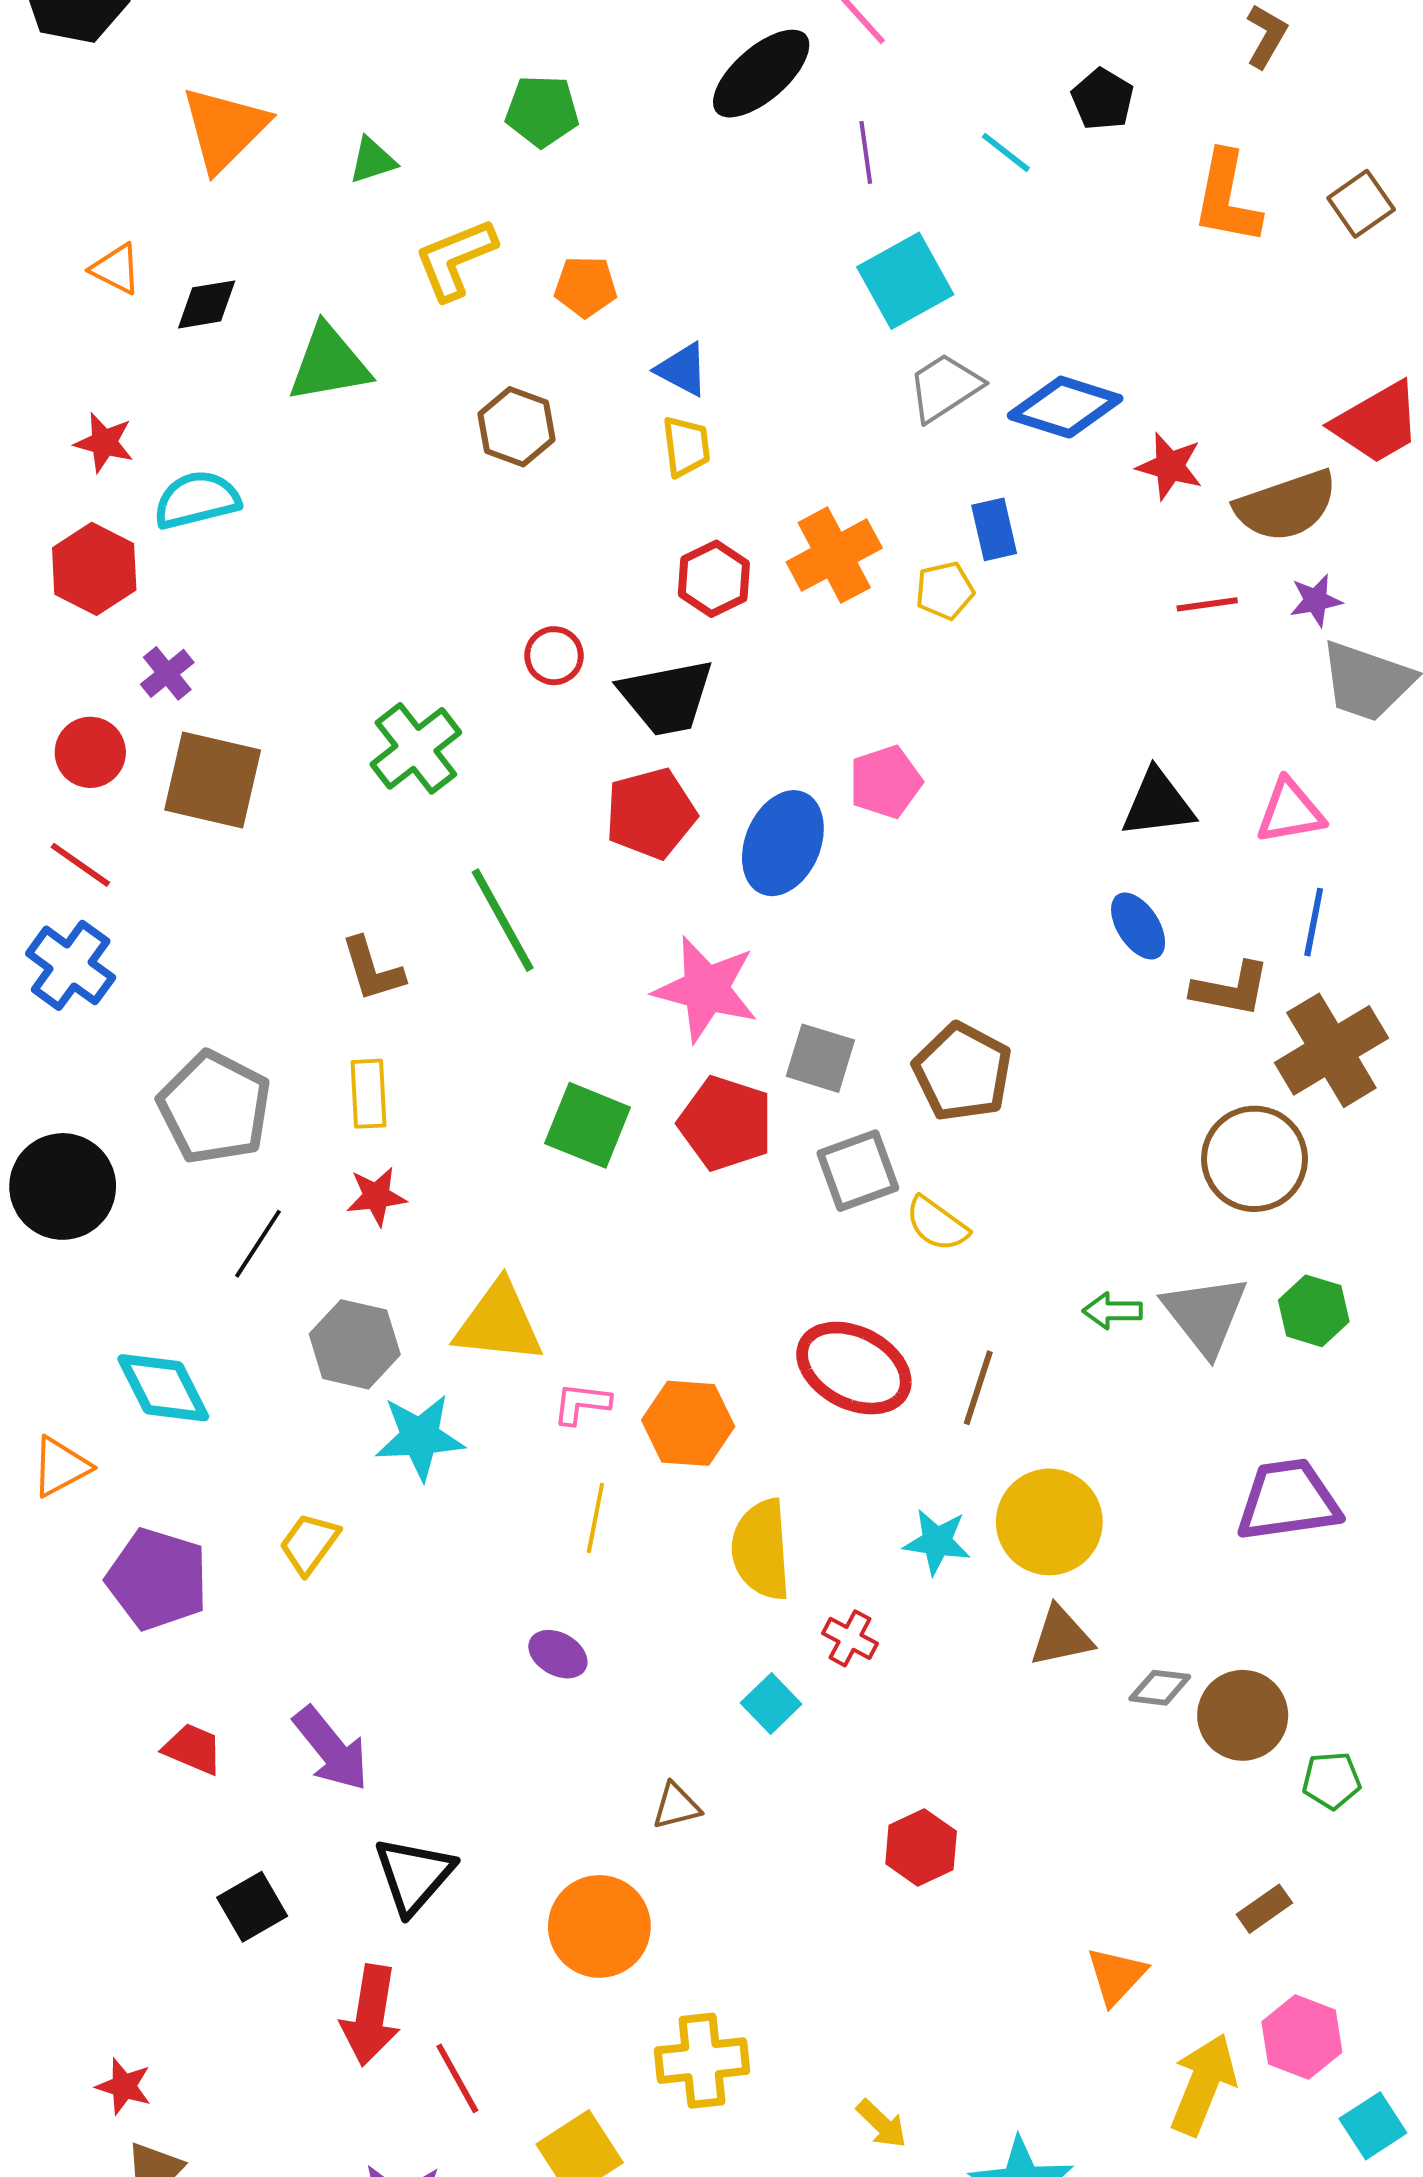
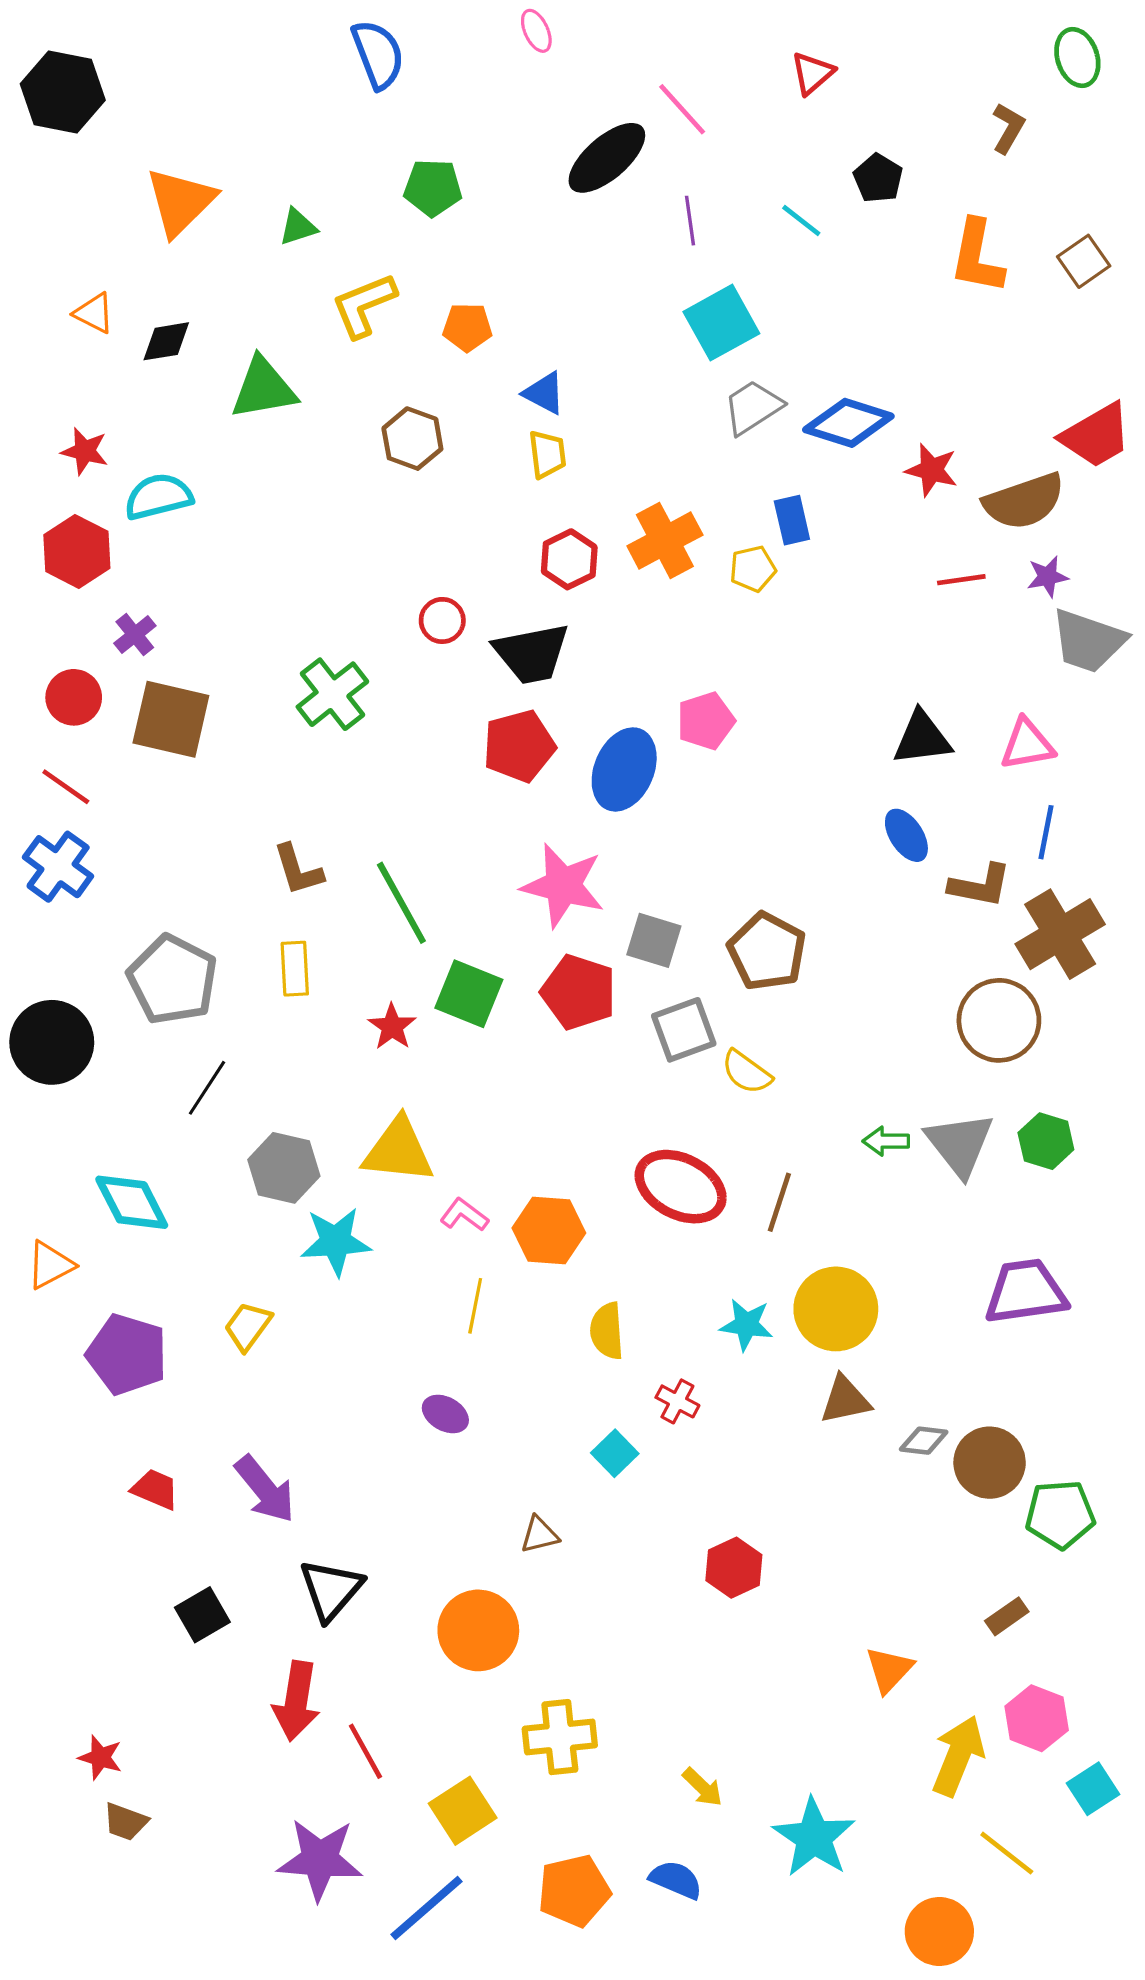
green line: (503, 920) -> (401, 903), moved
red star: (376, 1196) -> (392, 1027), moved, turned -30
pink L-shape: (582, 1404) -> (464, 1215), turned 30
yellow semicircle: (761, 1550) -> (607, 1331), size x0.7
green pentagon: (1331, 1780) -> (1060, 1514), size x1.5

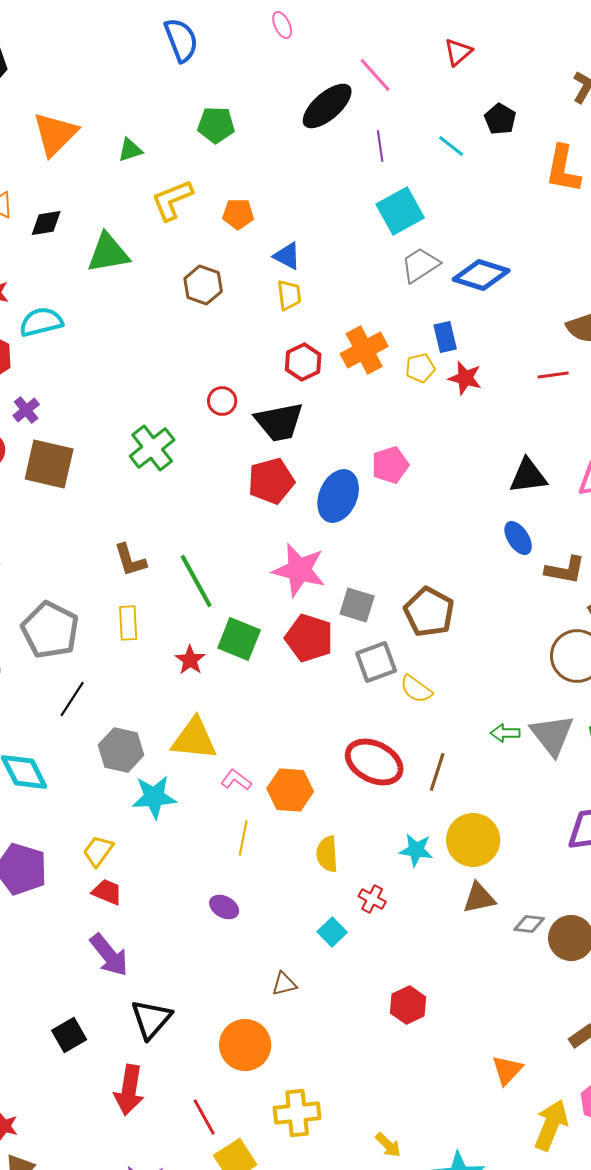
red star: (932, 470) -> (465, 378), moved
red trapezoid: (155, 1489) -> (107, 892), moved
red line: (365, 1751) -> (204, 1117), moved

